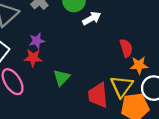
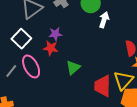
white arrow: (92, 18) -> (104, 20), turned -49

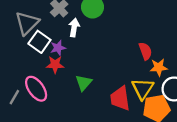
white arrow: (104, 20) -> (74, 28), moved
white square: (21, 39) -> (39, 42), moved

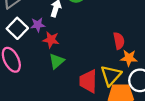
white square: (39, 42) -> (17, 28), moved
red star: (55, 65) -> (51, 40), moved

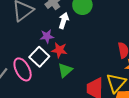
white square: (17, 28) -> (39, 57), moved

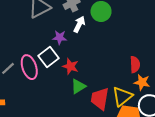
red star: (59, 50) -> (70, 66), moved
green triangle: (65, 70) -> (78, 86), moved

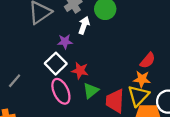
red semicircle: (135, 65) -> (148, 60), turned 49
pink ellipse: (29, 67) -> (61, 91), moved
orange star: (142, 82) -> (142, 79), moved

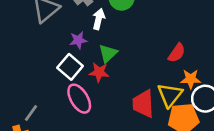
orange star: (142, 79) -> (191, 79), moved
gray line: (15, 81) -> (31, 113), moved
green triangle: (91, 91) -> (108, 53), moved

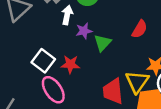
purple star: (78, 40) -> (84, 31), moved
green triangle: (108, 53) -> (103, 43), moved
red semicircle: (177, 53) -> (140, 29), moved

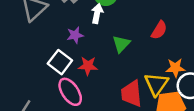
white arrow: (67, 15) -> (97, 13), moved
purple star: (84, 31) -> (75, 35), moved

